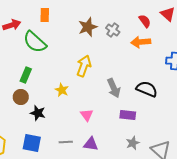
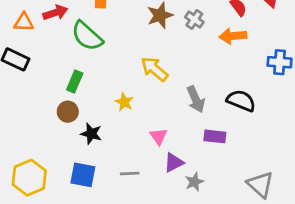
yellow arrow: (84, 66) -> (154, 69), turned -70
gray star: (133, 143) -> (194, 182), moved
purple triangle: (91, 144) -> (174, 163), moved, turned -35

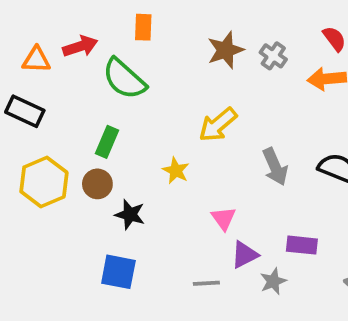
yellow arrow: (154, 69) -> (218, 125), turned -80
purple rectangle: (215, 136) -> (302, 245), moved
gray line: (130, 174) -> (206, 283), moved
yellow hexagon: (29, 178) -> (44, 182), moved

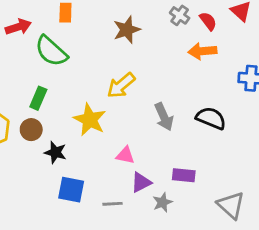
gray cross: (273, 56) -> (180, 15), moved
yellow star: (176, 171) -> (90, 120), size x1.6
pink triangle: (224, 218) -> (125, 155), turned -42
blue square: (118, 272) -> (71, 190), moved

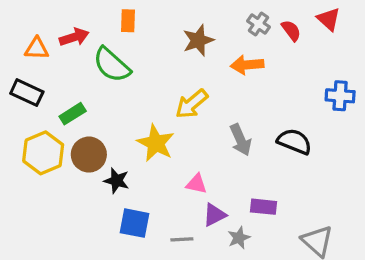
orange arrow: (202, 51) -> (247, 65), moved
green rectangle: (38, 98) -> (73, 114), moved, turned 35
brown circle: (31, 130) -> (89, 155), size x1.4

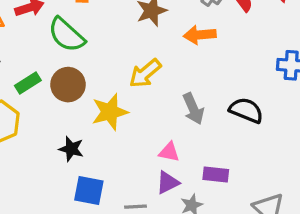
yellow star: (156, 143) -> (110, 112), turned 30
brown circle: (89, 155) -> (68, 85), moved
pink triangle: (197, 184) -> (169, 152), moved

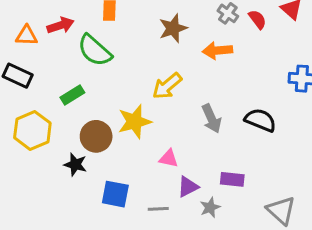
green rectangle: (28, 83) -> (72, 95), moved
brown circle: (68, 85) -> (96, 136), moved
black star: (71, 149) -> (75, 164), moved
pink triangle: (169, 152) -> (169, 159), moved

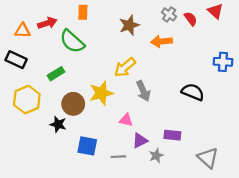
gray arrow: (212, 119) -> (143, 91), moved

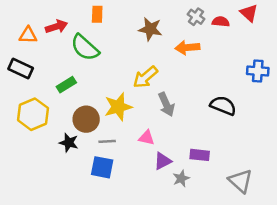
red semicircle: (191, 19) -> (221, 22), turned -48
brown star: (129, 25) -> (150, 29), turned 30
gray line: (118, 157) -> (107, 141), moved

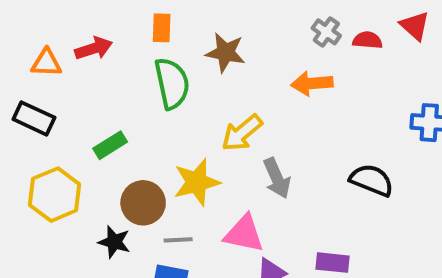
brown star: (150, 29) -> (225, 53), moved
green semicircle: (85, 48) -> (172, 83), moved, turned -144
pink triangle: (147, 138) -> (244, 234), size x1.5

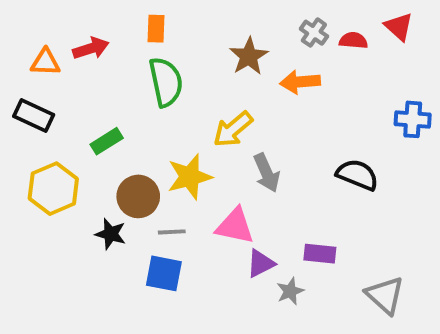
brown star: (225, 53) -> (249, 56), moved, turned 30

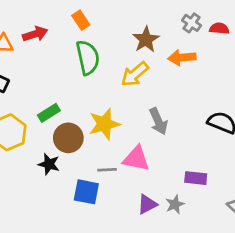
orange rectangle: (156, 29) -> (81, 20), turned -36
yellow arrow: (233, 129) -> (135, 74), moved
green rectangle: (107, 141) -> (49, 113), moved
gray line: (172, 232) -> (107, 170), moved
purple triangle: (261, 264) -> (147, 204), moved

